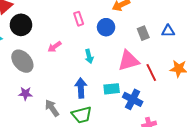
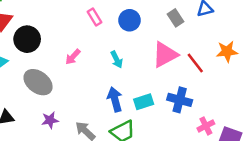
cyan rectangle: (112, 89) -> (144, 102), moved

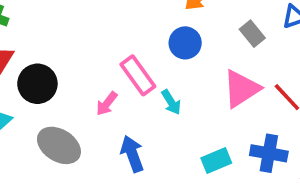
pink rectangle: (94, 17) -> (138, 75), moved, size x1.5
blue arrow: (115, 99) -> (132, 154), moved

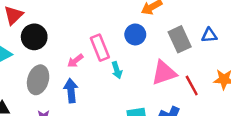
gray rectangle: (252, 34) -> (180, 39), size x1.5
gray ellipse: (59, 145) -> (38, 80), turned 60
blue arrow: (132, 154) -> (71, 91), moved

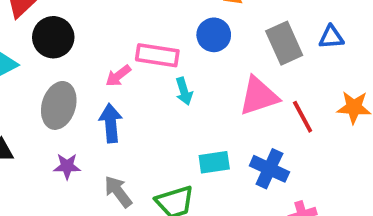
pink rectangle: (100, 48) -> (157, 55), turned -60

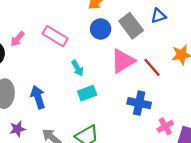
blue circle: (214, 35) -> (101, 29), moved
pink rectangle: (157, 55) -> (55, 36), moved, turned 35
pink arrow: (118, 76) -> (18, 39), moved
cyan rectangle: (214, 162) -> (87, 93), moved

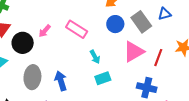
red line: (152, 67) -> (158, 58), turned 60

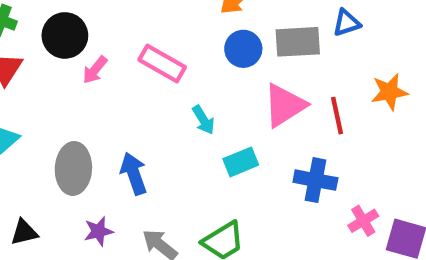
gray rectangle: (141, 22) -> (298, 42), turned -55
black circle: (23, 43) -> (65, 35), moved
red line: (158, 58) -> (337, 116), turned -30
cyan rectangle: (103, 78) -> (241, 162), moved

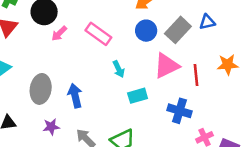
gray rectangle: (298, 42) -> (178, 30), turned -50

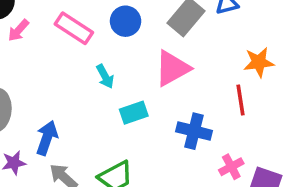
blue circle: (146, 31) -> (126, 21), moved
red line: (196, 75) -> (241, 100), moved
blue arrow: (75, 96) -> (47, 138), moved, turned 35

